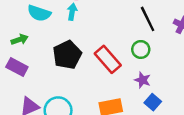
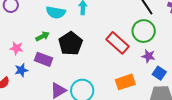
green circle: (141, 49) -> (144, 31), size x1.5
black pentagon: (67, 55) -> (71, 44), moved

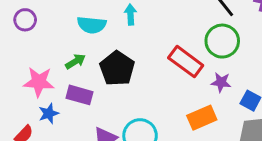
pink star: (16, 48) -> (39, 82), size x1.5
purple star: (148, 56) -> (221, 82), moved

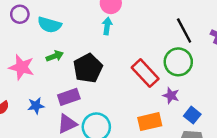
cyan semicircle: (92, 25) -> (49, 25), moved
purple rectangle: (80, 95) -> (69, 97), moved, turned -45
blue star: (49, 113) -> (36, 106), moved

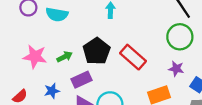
green arrow: (55, 56) -> (65, 57), moved
red rectangle: (145, 73) -> (133, 57), moved

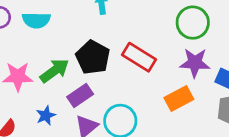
green arrow: (65, 57) -> (54, 71), size x1.5
purple star: (176, 69) -> (195, 63), size x1.5

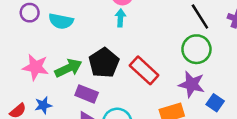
purple rectangle: (80, 96) -> (87, 94), turned 45
blue star: (46, 115) -> (43, 105), moved

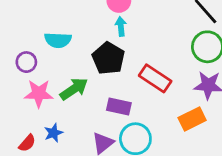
purple circle: (30, 13) -> (26, 62), moved
black pentagon: (104, 63) -> (108, 58), moved
purple rectangle: (87, 94) -> (119, 106), moved

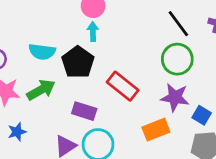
cyan semicircle: (58, 40) -> (42, 52), moved

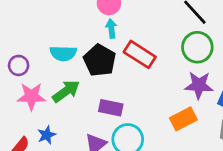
red rectangle: (123, 86) -> (140, 54), moved

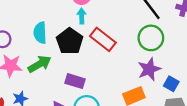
cyan semicircle: (63, 53) -> (40, 33), turned 80
purple star: (199, 85) -> (149, 69), turned -30

